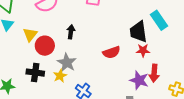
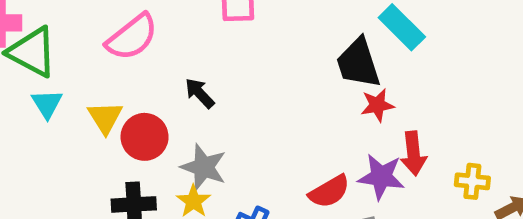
black arrow: (71, 32) -> (200, 93), turned -40
red semicircle: (111, 52) -> (329, 191), moved

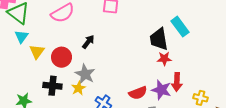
black arrow: (200, 93) -> (88, 42), turned 72
yellow triangle: (105, 117) -> (37, 52), moved

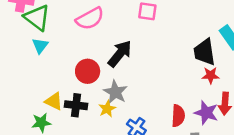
black arrow: (88, 42) -> (120, 54), size x1.6
yellow triangle: (37, 52) -> (54, 101), moved, turned -42
red semicircle: (138, 93) -> (178, 116), turned -66

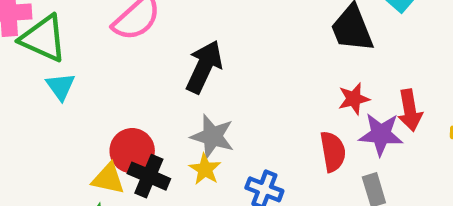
red circle: (88, 71) -> (132, 151), moved
red star: (211, 75) -> (354, 99), moved
black cross: (76, 105) -> (149, 176), turned 30

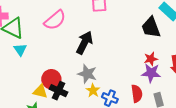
purple star: (381, 134) -> (151, 73), moved
red semicircle: (333, 152) -> (137, 94), moved
yellow star: (205, 169) -> (93, 91), moved

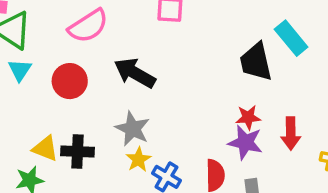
black arrow: (84, 43) -> (135, 73), turned -95
red circle: (51, 79) -> (70, 81), moved
black cross: (59, 91) -> (78, 152), turned -30

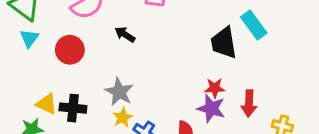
black arrow: (135, 73) -> (125, 34), moved, size x0.6

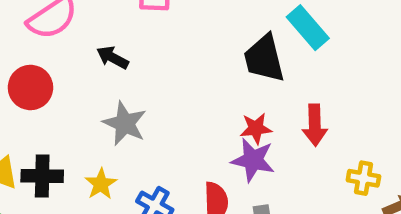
gray star: (119, 92) -> (125, 123), moved
red arrow: (249, 103) -> (315, 125), moved
yellow star: (123, 117) -> (101, 184), moved

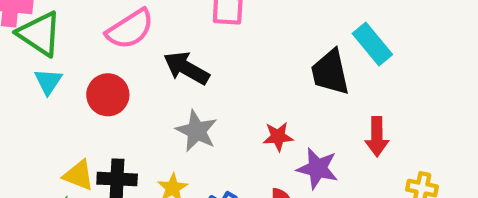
black arrow: (113, 58) -> (186, 68), size x1.5
red star: (256, 128) -> (278, 137), moved

